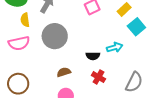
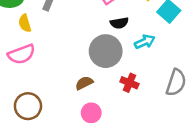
gray circle: (55, 36) -> (106, 51), moved
black semicircle: (93, 56) -> (119, 23), moved

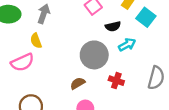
yellow semicircle: (25, 23) -> (36, 41), moved
black semicircle: (119, 23) -> (113, 26), moved

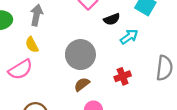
gray circle: (94, 55) -> (80, 55), moved
red cross: (116, 81) -> (123, 76), turned -32

